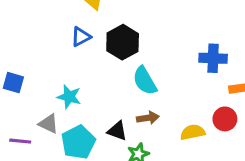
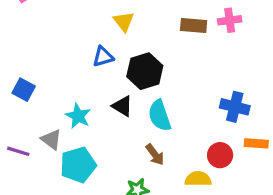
brown arrow: (148, 118) -> (155, 155), turned 50
red circle: (225, 119) -> (220, 155), moved
black triangle: (117, 131) -> (122, 106), moved

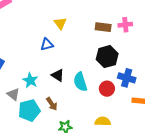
black hexagon: (145, 71) -> (107, 57), moved
brown arrow: (155, 155) -> (52, 104), moved
red circle: (220, 155) -> (107, 89), moved

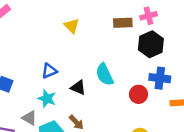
blue triangle: (47, 44) -> (49, 71), moved
black hexagon: (107, 57) -> (151, 44), moved
cyan semicircle: (80, 82) -> (105, 75), moved

